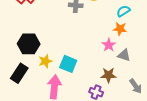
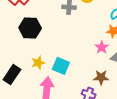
black hexagon: (29, 44) -> (30, 28), moved

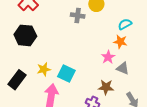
black hexagon: (30, 28) -> (25, 35), moved

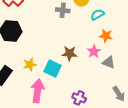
cyan semicircle: (125, 24) -> (97, 15), moved
brown star: (106, 87) -> (69, 53), moved

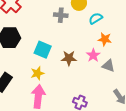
yellow star: (30, 65) -> (37, 73), moved
cyan square: (52, 68) -> (43, 50), moved

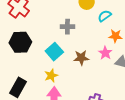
gray cross: (61, 15) -> (67, 27), moved
cyan square: (43, 50) -> (54, 52), turned 30

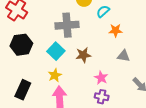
gray cross: (67, 27) -> (67, 25), size x1.6
pink star: (105, 53) -> (101, 78), moved

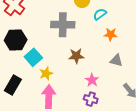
cyan square: (56, 51) -> (33, 57), moved

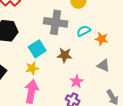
cyan semicircle: (100, 14) -> (84, 31), moved
cyan square: (33, 57) -> (37, 49), moved

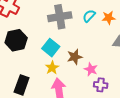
brown star: (65, 55) -> (75, 57), moved
pink star: (77, 81) -> (91, 69), moved

